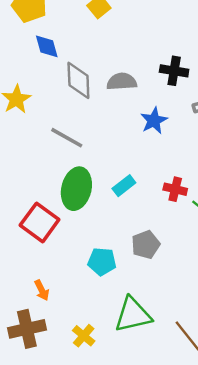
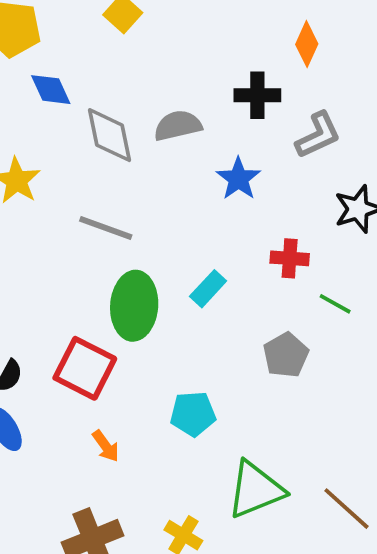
red cross: (175, 189) -> (290, 258), moved
gray pentagon: (146, 245) -> (286, 355), moved
orange arrow: (42, 290) -> (106, 446), moved

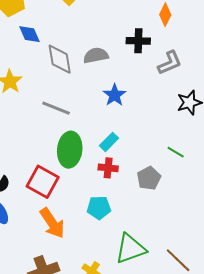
blue star: (238, 179) -> (115, 95), moved
red cross: (290, 258) -> (108, 168), moved
orange arrow: (106, 446) -> (52, 223), size x1.8

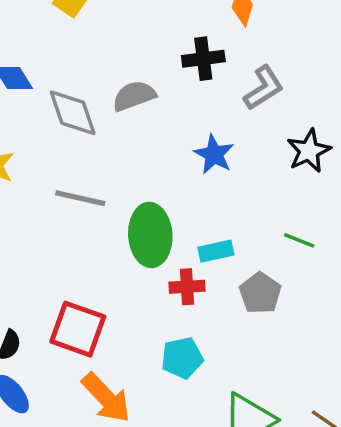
blue star: (115, 95) -> (214, 154), moved
cyan rectangle: (109, 142) -> (216, 251), moved, turned 42
green ellipse: (70, 150) -> (150, 235), moved

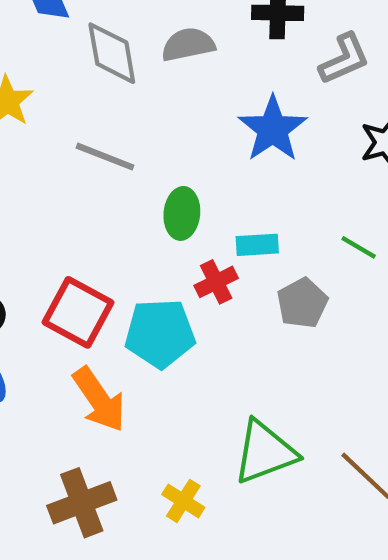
blue star: (214, 154) -> (273, 129), size x1.4
green ellipse: (150, 235) -> (182, 213), size x0.7
red cross: (187, 287) -> (216, 282), turned -32
cyan pentagon: (182, 358) -> (160, 333), moved, size x1.4

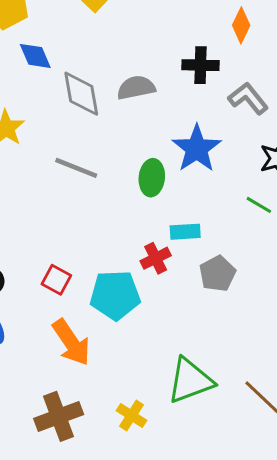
gray L-shape: (344, 59) -> (248, 98), turned -105
green ellipse: (182, 213) -> (152, 178), moved
green line: (359, 247) -> (259, 205), moved
red square: (78, 312) -> (56, 280), size x0.6

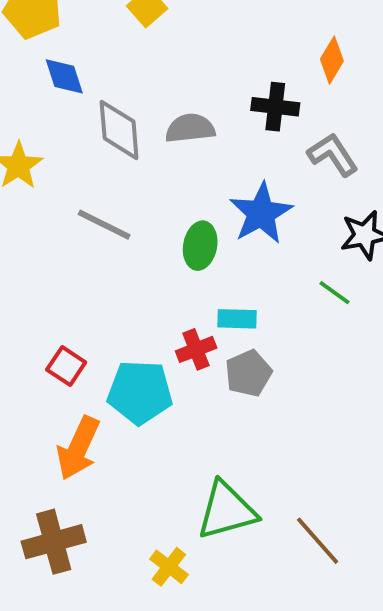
gray pentagon: (217, 274) -> (248, 373), moved
orange arrow: (71, 342) -> (78, 448), turned 54
yellow cross: (131, 415) -> (169, 567), moved

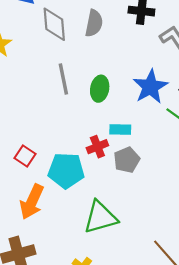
gray semicircle: (190, 128) -> (94, 23), turned 108
blue star: (261, 213) -> (150, 87), moved
gray line: (104, 225) -> (63, 79), moved, turned 52
green triangle: (227, 510) -> (100, 217), moved

